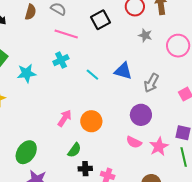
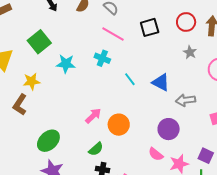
cyan cross: (61, 60) -> (102, 58), turned 35
gray arrow: (151, 83) -> (186, 100), turned 42

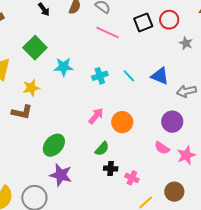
red circle: (186, 22) -> (169, 20), moved
cyan cross: (102, 58) -> (100, 76), moved, turned -35
brown L-shape: (20, 105) -> (22, 112), turned -105

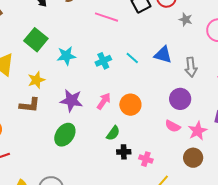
gray arrow: (186, 91) -> (191, 67), turned -78
purple star: (61, 175) -> (71, 100), moved
brown circle: (174, 192) -> (193, 158), moved

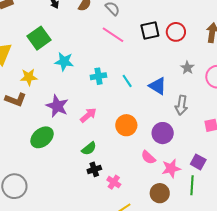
gray star: (186, 19) -> (187, 68), moved
orange circle: (130, 105) -> (126, 125), moved
black cross: (124, 152) -> (94, 169), turned -32

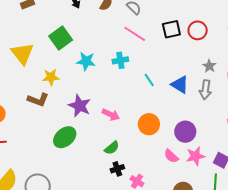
cyan cross: (98, 76) -> (120, 60), moved
gray arrow: (181, 105) -> (205, 90), moved
pink arrow: (88, 115) -> (111, 115), turned 66
pink star: (171, 168) -> (195, 156), moved

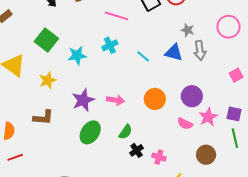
gray star: (209, 66) -> (188, 30), moved
brown L-shape: (38, 100) -> (43, 117), moved
purple star: (80, 106) -> (83, 100), turned -30
green ellipse: (65, 137) -> (90, 132), moved

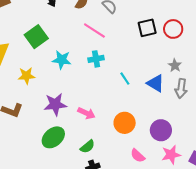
pink line: (116, 16) -> (94, 31), moved
pink semicircle: (185, 124) -> (138, 156), moved

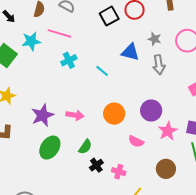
cyan star: (62, 60) -> (31, 41), moved
gray star: (175, 65) -> (155, 39), moved
blue triangle: (156, 83) -> (130, 52), moved

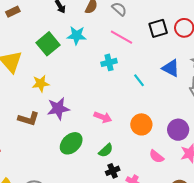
pink line: (59, 33) -> (122, 37), moved
purple star: (42, 115) -> (58, 109), moved

